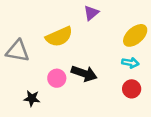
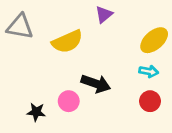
gray triangle: (18, 51) -> (20, 27), moved
pink circle: (57, 78) -> (69, 101), moved

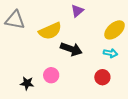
black arrow: (96, 84) -> (71, 49), moved
red circle: (150, 101) -> (102, 77), moved

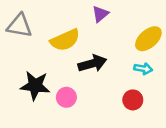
black arrow: (71, 49) -> (92, 63), turned -35
black star: (27, 83) -> (35, 86), moved, size x1.6

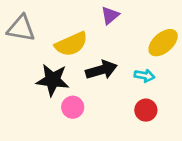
cyan arrow: (143, 69) -> (144, 76), moved
black star: (35, 86) -> (53, 80), moved

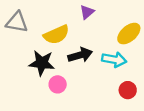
cyan arrow: (144, 76) -> (114, 60), size x1.5
red circle: (146, 110) -> (128, 90), moved

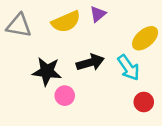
yellow semicircle: (56, 35) -> (66, 22), moved
cyan arrow: (114, 60) -> (128, 68), turned 45

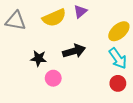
cyan arrow: (128, 68) -> (118, 58), moved
black star: (47, 71) -> (39, 58), size x0.7

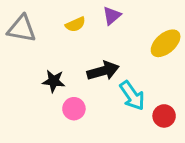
yellow semicircle: (54, 18) -> (75, 24), size x0.6
cyan arrow: (118, 58) -> (132, 96), moved

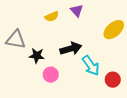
purple triangle: (112, 16) -> (77, 11), turned -32
gray triangle: (22, 29) -> (16, 40), moved

